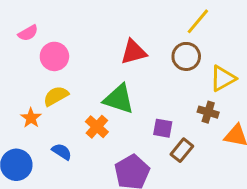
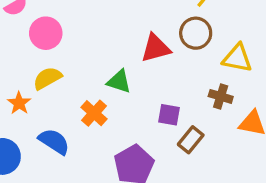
red triangle: (133, 52) -> (156, 48), moved
yellow triangle: (223, 78) -> (237, 58), turned 40
green triangle: (119, 99) -> (119, 81), size x0.7
blue semicircle: (62, 152) -> (54, 141), size x1.4

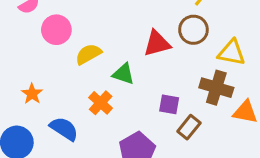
yellow semicircle: (47, 78) -> (88, 54), moved
brown cross: (221, 96) -> (216, 88), size x1.5

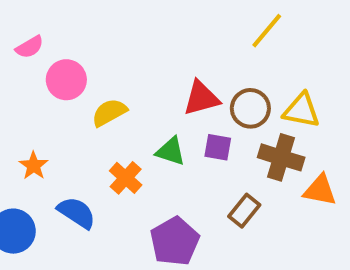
brown circle: (193, 30) -> (250, 108), moved
green triangle: (123, 74) -> (171, 151), moved
purple square: (169, 104) -> (218, 147), moved

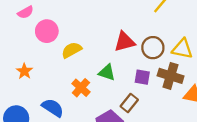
purple square: (218, 147) -> (142, 77), moved
orange star: (34, 166) -> (24, 71), moved
brown rectangle: (244, 211) -> (129, 103), moved

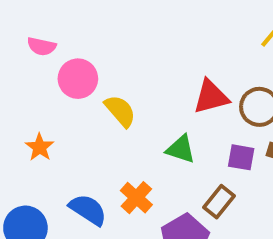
pink semicircle: (26, 12) -> (42, 46), turned 42
yellow semicircle: (72, 50) -> (120, 111), turned 78
orange cross: (81, 88) -> (136, 198), moved

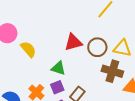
purple square: (241, 157) -> (57, 87), moved, turned -32

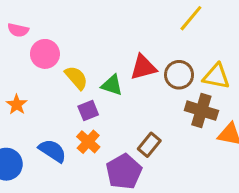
green triangle: (58, 68) -> (112, 85), moved
purple square: (57, 87) -> (88, 111), moved

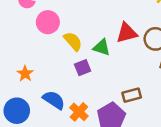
orange star: (17, 105) -> (25, 74), moved
orange cross: (88, 142) -> (79, 112), moved
brown rectangle: (149, 145) -> (132, 95), turned 36

